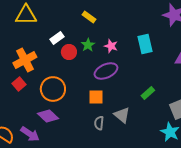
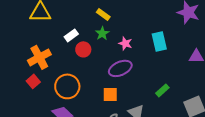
green star: (88, 45) -> (102, 33), moved

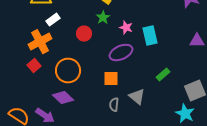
white rectangle: (71, 35) -> (53, 20), moved
cyan rectangle: (159, 41) -> (150, 36), moved

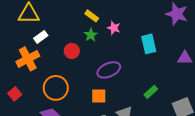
pink star: (126, 28) -> (114, 28), moved
cyan rectangle: (150, 36) -> (149, 44), moved
red square: (34, 66) -> (15, 94), moved

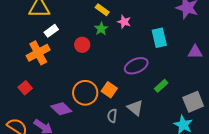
purple ellipse: (109, 70) -> (136, 66), moved
orange circle: (56, 88) -> (85, 93), moved
orange square: (99, 96) -> (109, 90), turned 35

